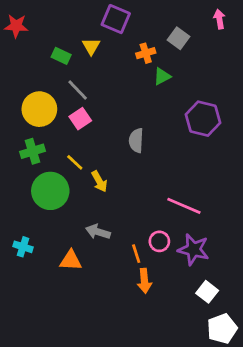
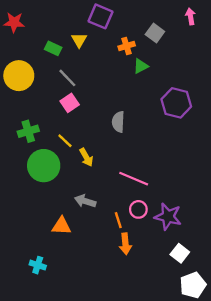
yellow circle: (39, 109) -> (19, 76), moved
pink line: (184, 206) -> (134, 179), moved
cyan cross: (23, 247) -> (38, 265), moved

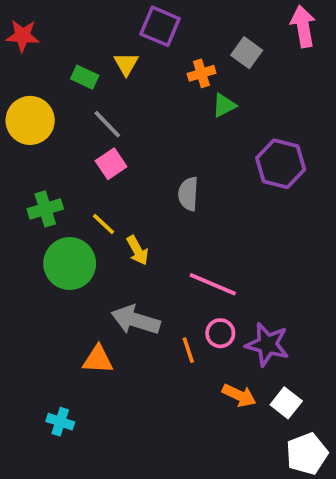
pink arrow: (190, 16) -> (303, 26), size x1.5
gray arrow: (85, 201) -> (136, 320), size x1.4
orange arrow: (125, 244) -> (239, 395), moved, turned -60

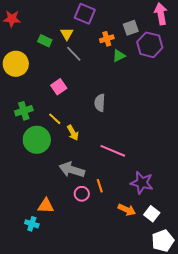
gray square: (247, 53) -> (131, 28), turned 35
gray line: (107, 124) -> (74, 54), moved
purple hexagon: (281, 164) -> (150, 45), moved
pink circle: (220, 333) -> (82, 194), moved
orange triangle: (98, 360) -> (46, 206), moved

